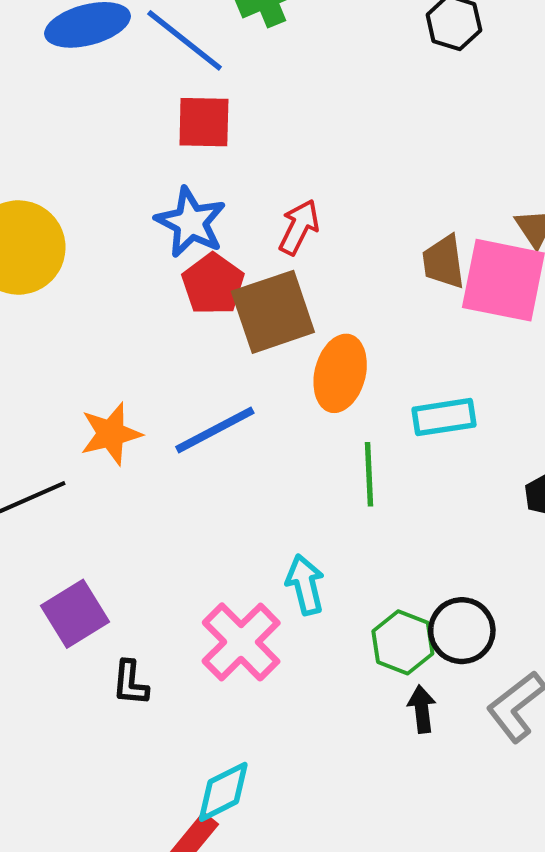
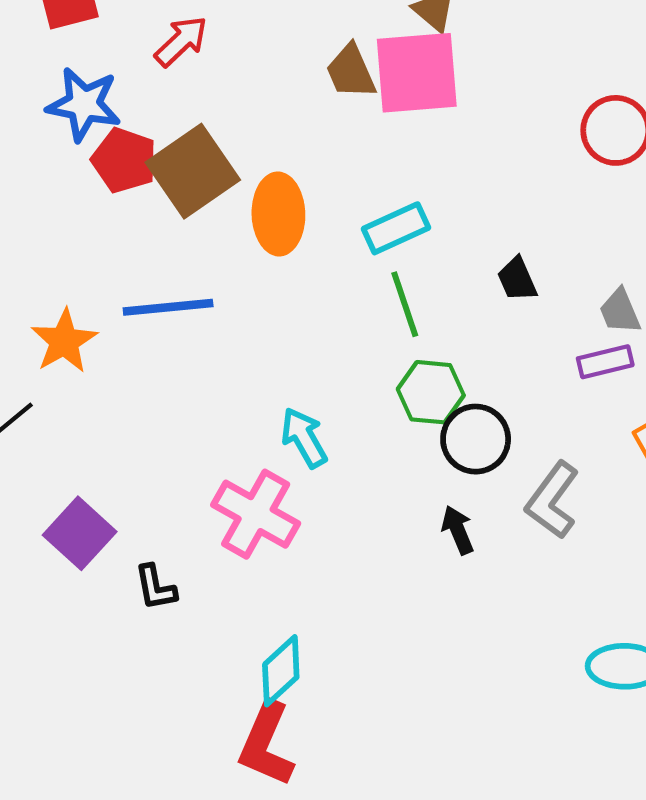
red arrow: (299, 227) -> (181, 41), moved, turned 36
blue line: (215, 430) -> (168, 307), turned 38
green line: (369, 474) -> (405, 304), moved
green hexagon: (403, 642) -> (431, 392), moved

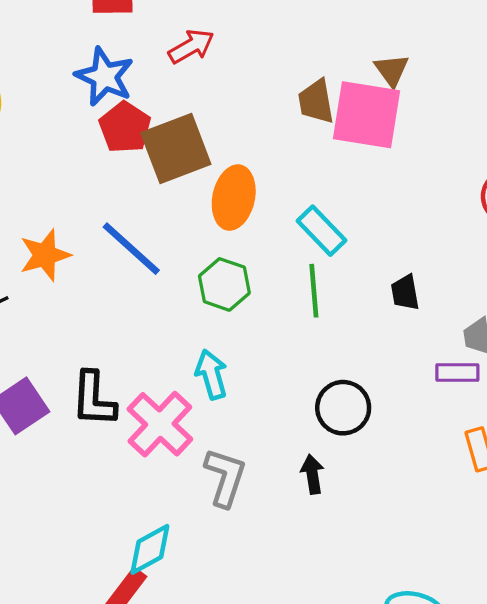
cyan rectangle: (396, 228) -> (321, 231), turned 57
blue line: (168, 307) -> (131, 249), turned 34
green hexagon: (431, 392) -> (224, 284), moved
gray L-shape: (552, 500) -> (225, 477), moved, turned 148
black L-shape: (155, 587) -> (94, 399), moved, size x1.5

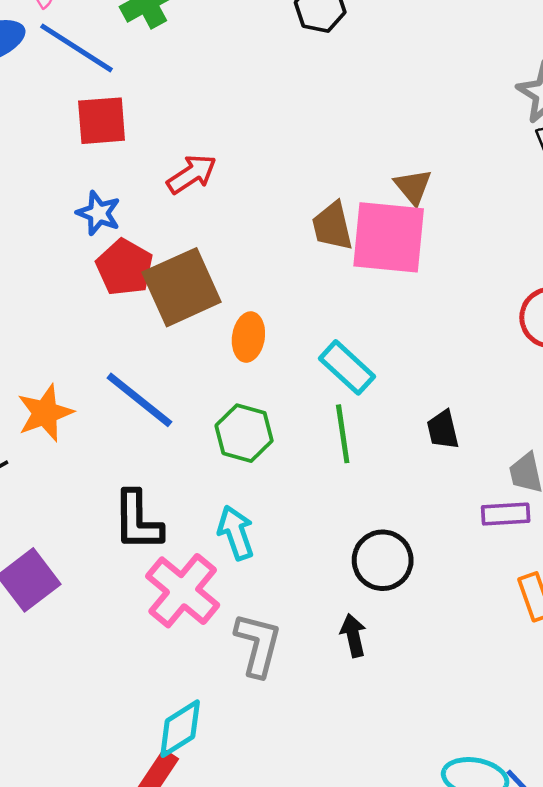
blue star: (105, 77) -> (99, 213), size x0.7
orange ellipse: (234, 198) -> (248, 337), size x0.7
black L-shape: (94, 399) -> (138, 521), moved

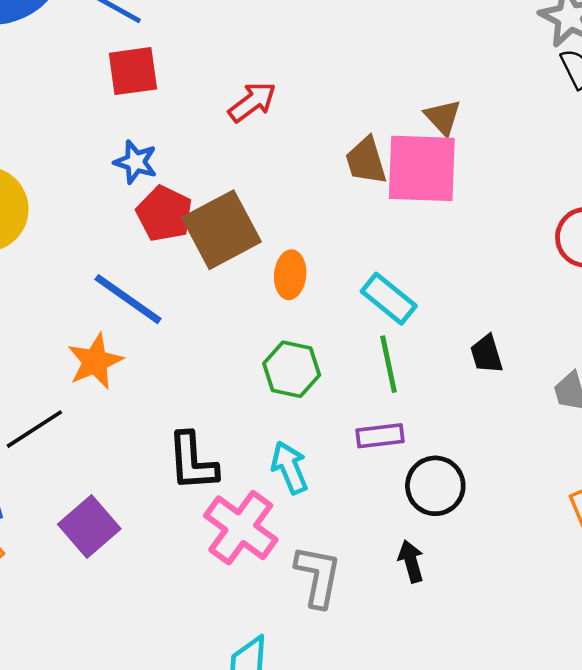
red arrow: (192, 174) -> (252, 102), moved
blue line: (139, 400) -> (128, 299), moved
purple rectangle: (506, 514) -> (380, 436), moved

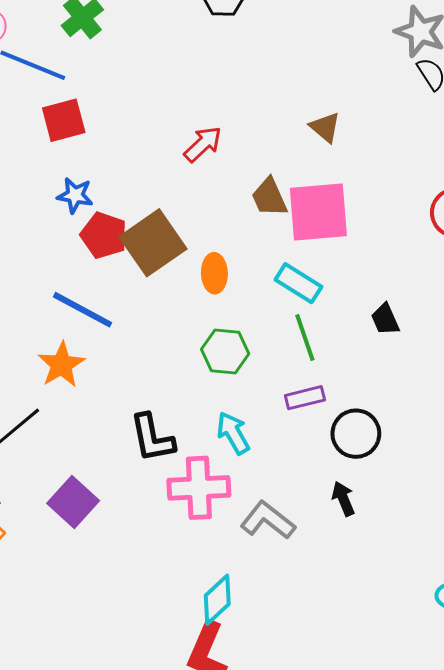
red arrow: (252, 102) -> (203, 144), moved
brown trapezoid: (366, 161) -> (269, 197), moved
pink square: (422, 168) -> (318, 212), moved
pink cross: (241, 528) -> (199, 488), turned -32
gray L-shape: (318, 576) -> (268, 520), turned -56

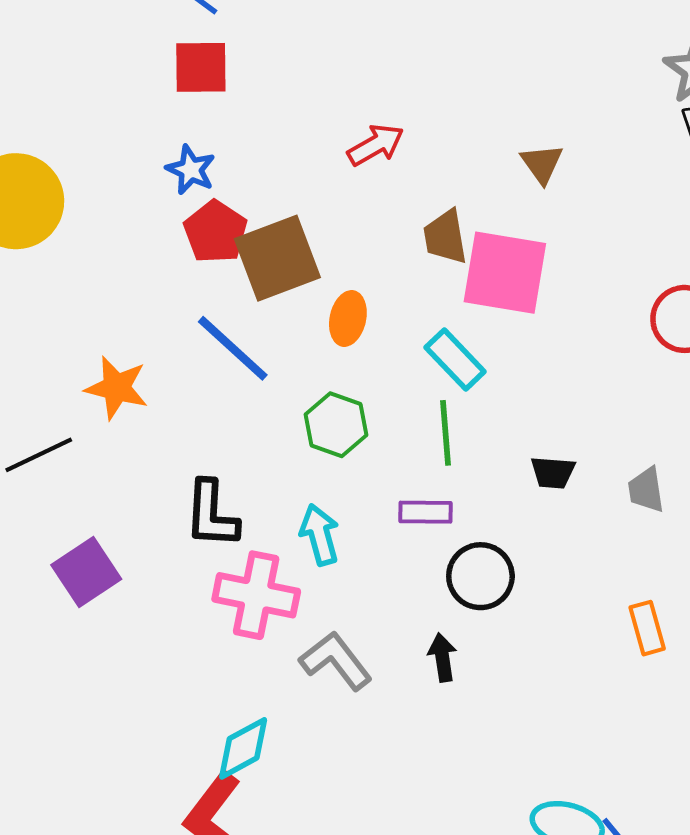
blue line: (83, 310) -> (233, 348), moved
black trapezoid: (385, 319) -> (553, 473), moved, turned -76
orange star: (61, 365) -> (117, 388), turned 30

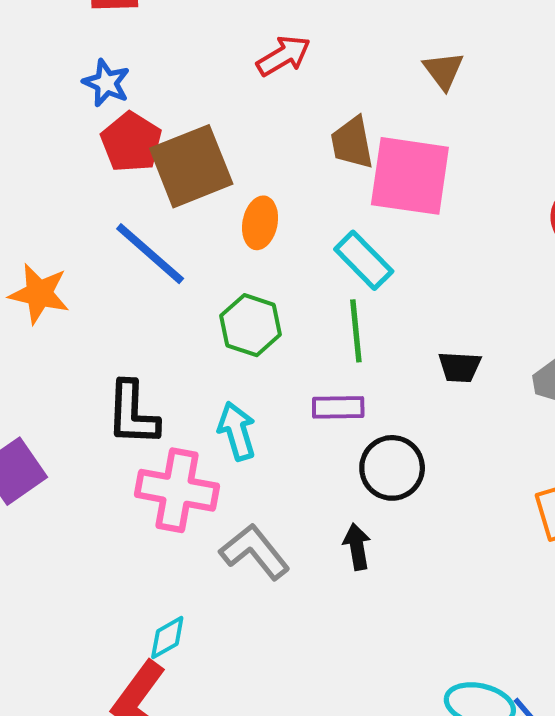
cyan diamond: (243, 748) -> (167, 638), size x0.7

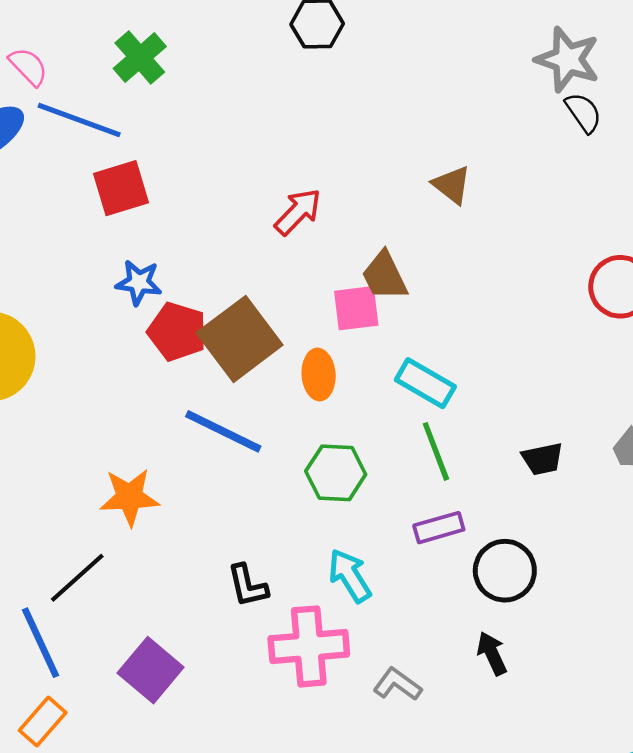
pink square: (410, 176) -> (356, 308), moved, size x0.6
black L-shape: (133, 413) -> (248, 586), size x0.7
gray L-shape: (255, 552) -> (397, 684), size x0.7

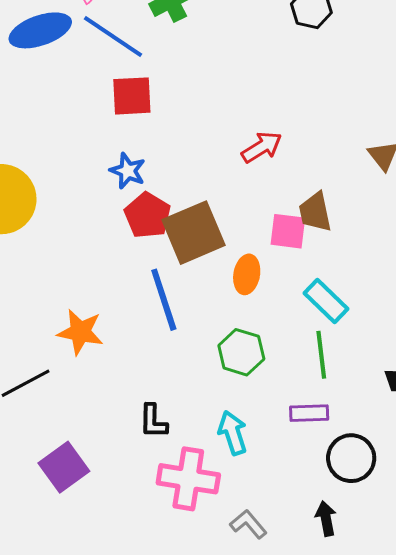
blue line: (223, 431) -> (164, 300), turned 32

